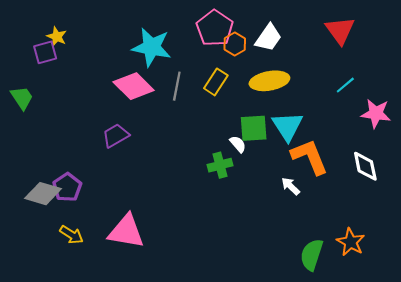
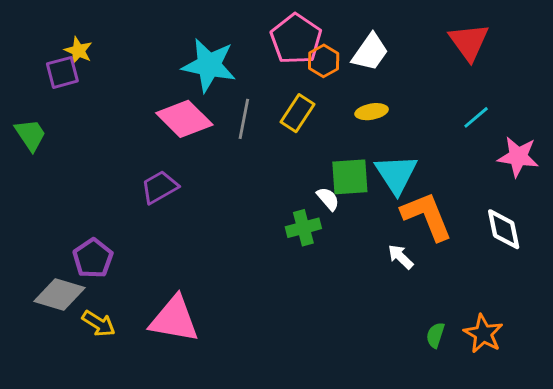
yellow ellipse: (269, 81) -> (372, 112), size x0.6
gray diamond: (43, 194) -> (60, 295), moved
green semicircle: (312, 255) -> (435, 335), moved, size x0.6

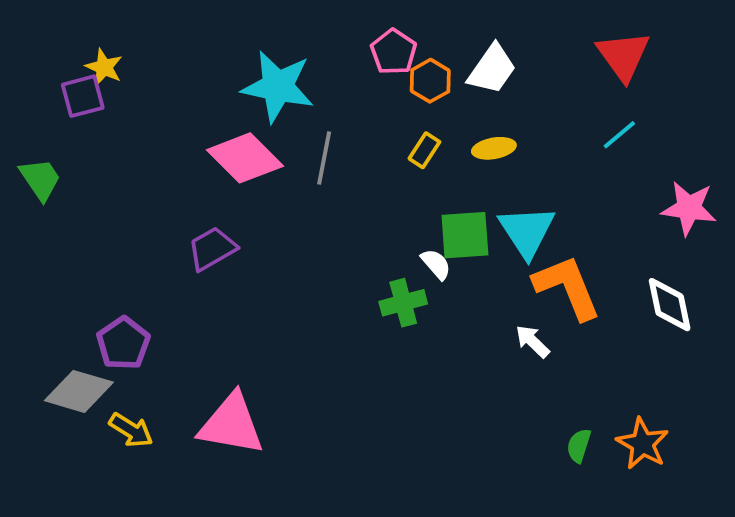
pink pentagon: (296, 39) -> (394, 52), size x0.7
yellow rectangle: (298, 113) -> (424, 150), moved, size x0.7
cyan line: (476, 117) -> (619, 135), moved

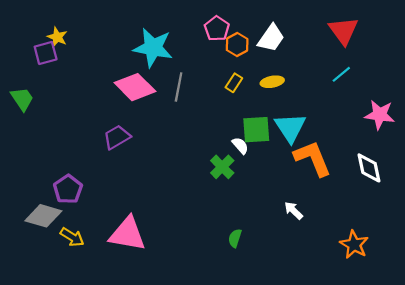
green cross: (403, 303) -> (222, 167), turned -30
white arrow: (533, 341) -> (293, 210), moved
green semicircle: (579, 446) -> (235, 238), moved

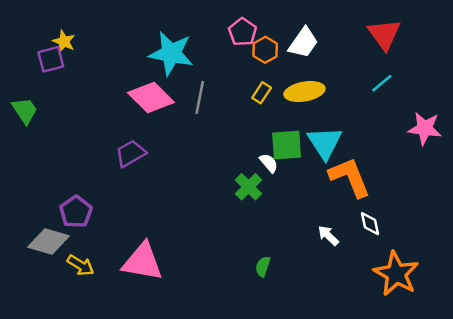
yellow ellipse: (272, 82) -> (304, 92), size x1.5
white diamond: (369, 168) -> (370, 224), moved, size x0.7
orange star: (354, 245) -> (396, 274), size x1.4

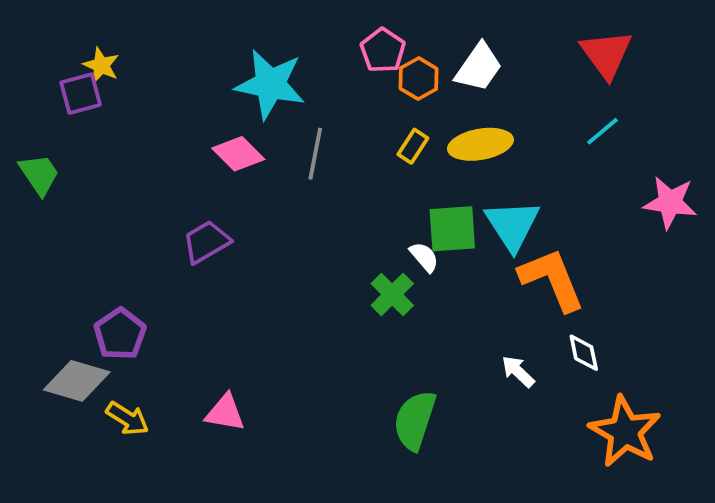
pink diamond: (151, 97) -> (238, 154), size x0.7
pink triangle: (143, 262) -> (225, 413), size x0.6
green semicircle: (263, 267) -> (415, 420), size x1.8

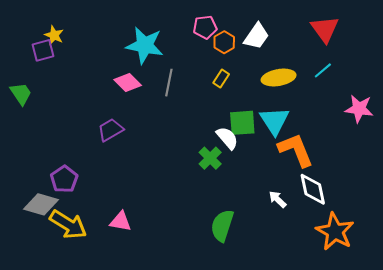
pink pentagon: (383, 50) -> (205, 27), turned 30
yellow ellipse: (480, 144) -> (279, 78), moved
white semicircle: (424, 257) -> (227, 138), size x1.4
white diamond: (584, 353) -> (313, 189), size x1.6
yellow arrow: (127, 418) -> (68, 224), size x1.6

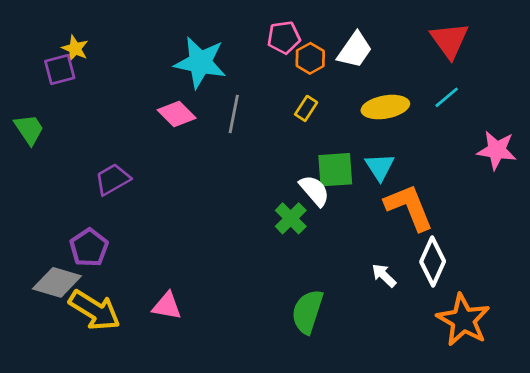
cyan triangle: (275, 121) -> (380, 167), size x0.7
purple trapezoid: (110, 130) -> (113, 179), moved
white diamond: (313, 189) -> (433, 262), turned 36

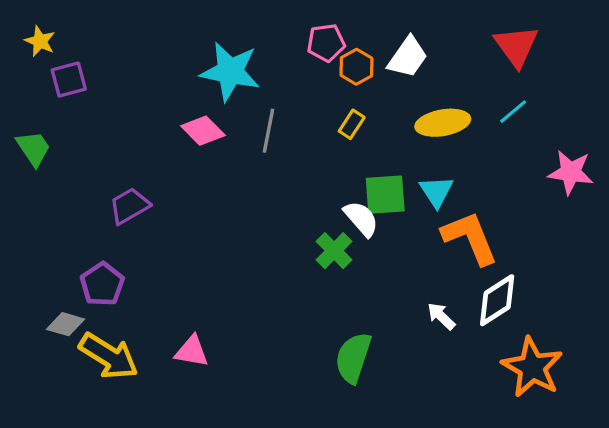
yellow star: (75, 49) -> (40, 41), moved
white diamond: (433, 262) -> (497, 300), turned 33
gray diamond: (57, 282) -> (65, 324), size x0.7

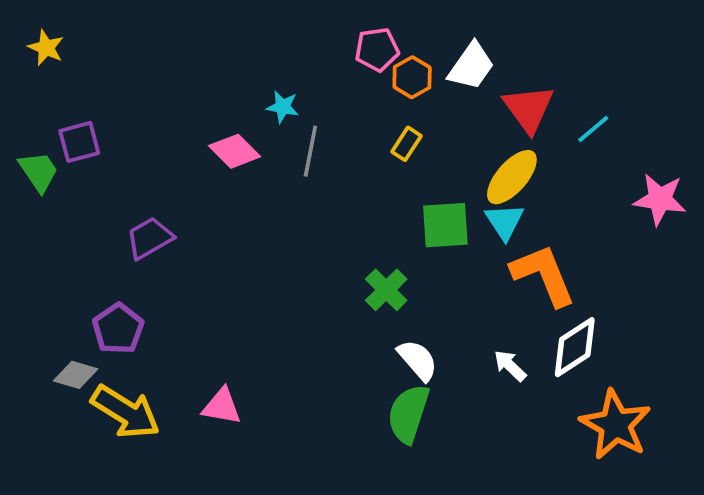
red triangle: (516, 46) -> (529, 109), moved
cyan star: (230, 72) -> (283, 107), moved, size x0.5
purple square: (69, 80) -> (79, 142), moved
yellow ellipse: (443, 123) -> (512, 177), moved, turned -39
white semicircle: (361, 219) -> (418, 360), moved

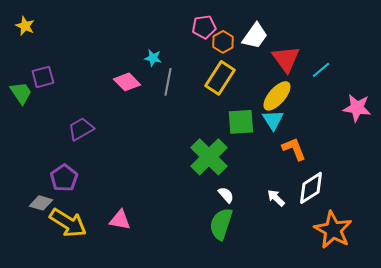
yellow rectangle: (407, 144) -> (220, 78), size x1.8
orange L-shape: (543, 275) -> (294, 149), size x0.7
green cross: (386, 290) -> (209, 157), size x1.6
white semicircle: (418, 360) -> (226, 195), size x0.7

